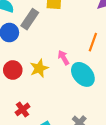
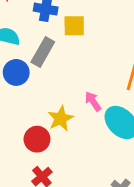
red circle: (13, 70) -> (37, 139), moved

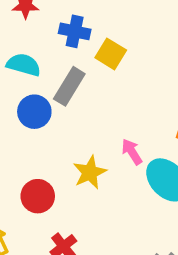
yellow square: (74, 26) -> (111, 54), turned 30
red circle: (37, 139) -> (38, 196), moved

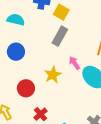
gray rectangle: (69, 86) -> (60, 36), moved
blue circle: (34, 112) -> (16, 52), moved

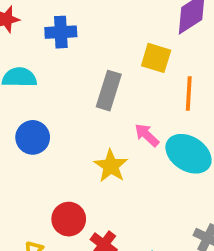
yellow square: (61, 12) -> (156, 58), moved
red circle: (26, 88) -> (69, 219), moved

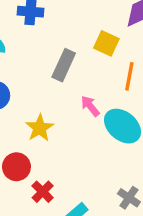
yellow star: (111, 166) -> (40, 128), moved

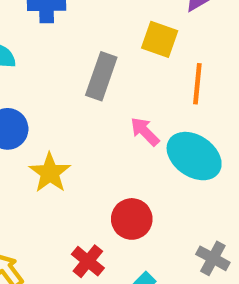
yellow star: (40, 128) -> (50, 173), moved
red circle: (16, 167) -> (132, 219), moved

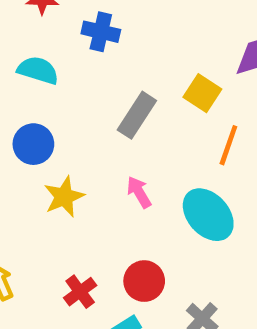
pink arrow: (145, 132) -> (139, 192), moved
red circle: (132, 219) -> (144, 281), moved

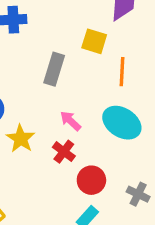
red cross: (80, 292) -> (64, 152), moved

